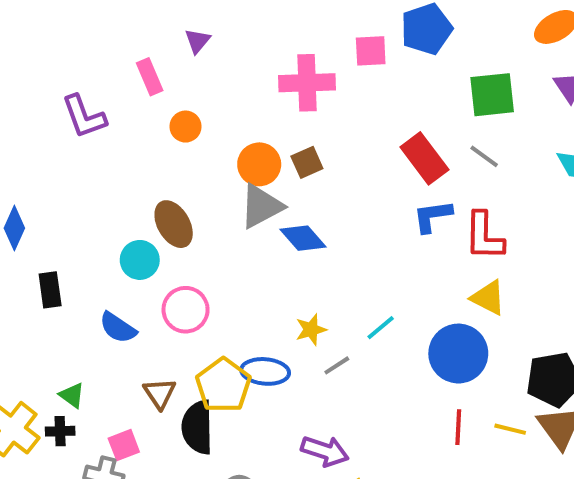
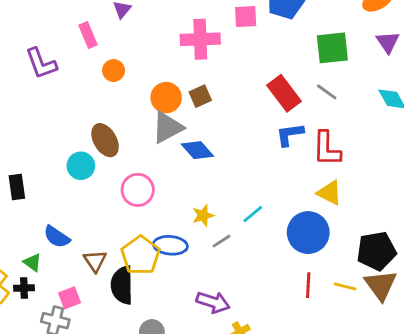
pink circle: (186, 310) -> (138, 190), moved
blue semicircle: (118, 328) -> (57, 237), moved

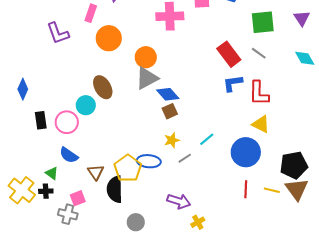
pink rectangle: (88, 35) -> (91, 13), turned 42
orange circle: (114, 71) -> (109, 38), size x1.6
brown square: (200, 96) -> (170, 111), moved
pink circle: (138, 190) -> (67, 122), moved

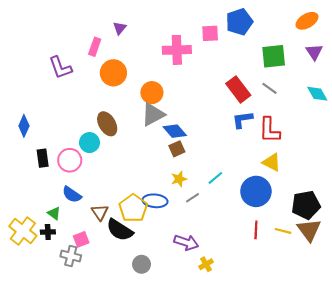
black semicircle: (115, 189) -> (120, 230), turned -56

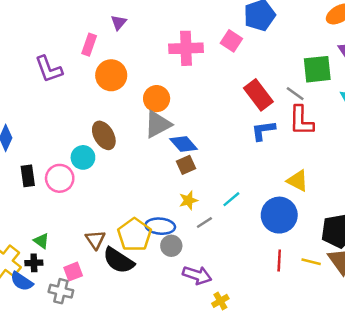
pink square: (210, 33) -> (231, 41), moved, turned 36
green square: (274, 56) -> (317, 69), moved
red L-shape: (269, 130) -> (301, 121), moved
blue semicircle: (72, 195) -> (22, 281), moved
gray circle: (142, 264) -> (171, 246), moved

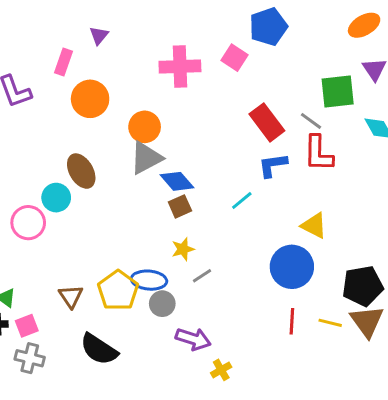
cyan line: (231, 199) -> (242, 201), moved
black semicircle: (119, 260) -> (99, 349), moved
pink square: (73, 272) -> (27, 326), moved

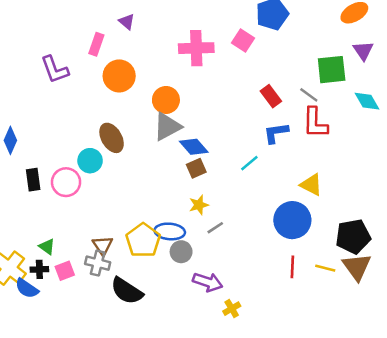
purple triangle: (99, 36) -> (127, 22), turned -30
red rectangle: (267, 122) -> (271, 96), size x0.7
gray cross: (30, 358) -> (98, 263), moved

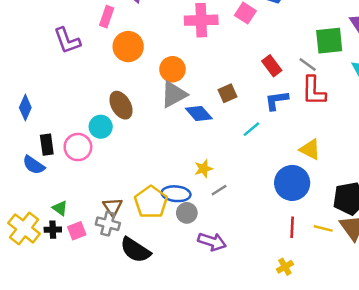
brown square: (196, 168) -> (227, 93), moved
blue semicircle: (27, 288) -> (34, 165), moved
yellow cross: (232, 309) -> (285, 267), moved

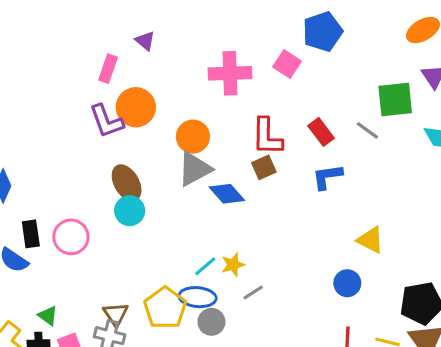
purple L-shape: (67, 41) -> (106, 121), moved
red L-shape: (314, 91) -> (267, 137), moved
cyan circle: (101, 127) -> (130, 211), moved
cyan line: (251, 129) -> (205, 266), moved
blue circle: (292, 183) -> (347, 283), size x0.6

